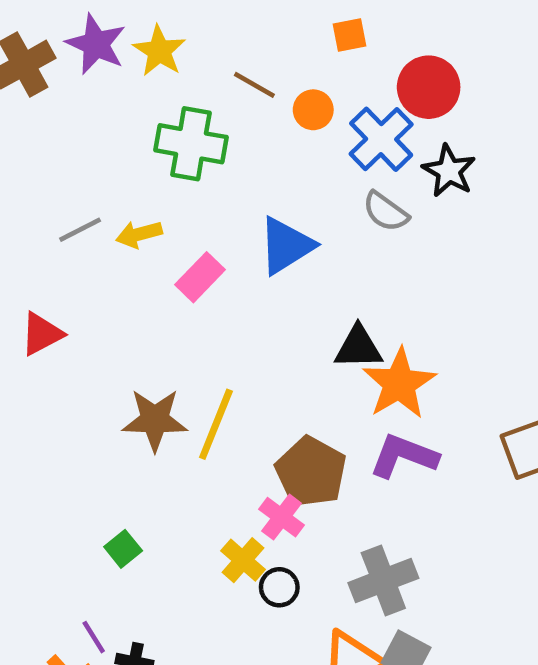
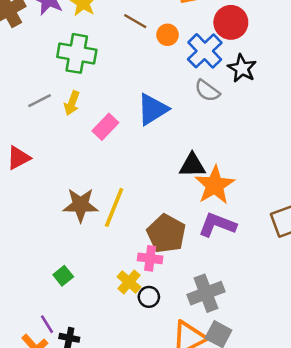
green cross: (191, 144) -> (77, 53), moved
yellow arrow: (139, 234) -> (72, 103), turned -55
pink cross: (282, 517) -> (150, 258), turned -30

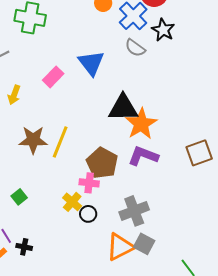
yellow arrow: (72, 103) -> (14, 95), moved
blue triangle: (153, 109) -> (91, 63), turned -36
black triangle: (192, 165) -> (123, 108), size x1.4

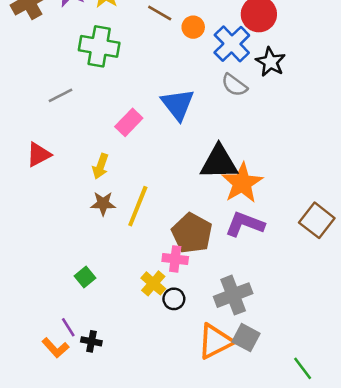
yellow arrow: (14, 95) -> (100, 166), moved
brown star: (33, 140) -> (103, 204), size x0.7
brown square: (199, 153) -> (317, 220), turned -32

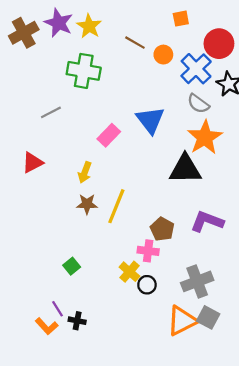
orange star: (242, 183) -> (205, 137), moved
brown pentagon: (192, 233) -> (162, 229), size x0.7

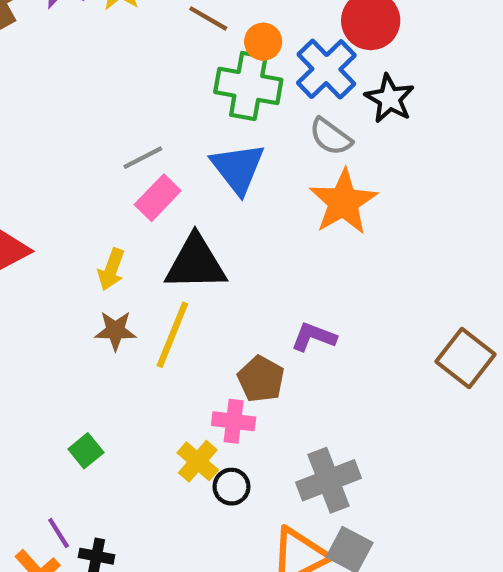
green cross: (84, 71) -> (248, 86), moved
gray line: (51, 112) -> (143, 158), moved
black triangle: (185, 169) -> (196, 263), moved
purple L-shape: (207, 221) -> (314, 337), moved, size x0.7

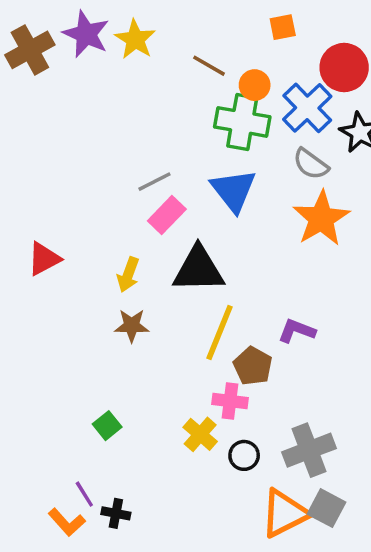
yellow line: (172, 335) -> (219, 333), moved
black circle: (231, 487) -> (244, 455), moved

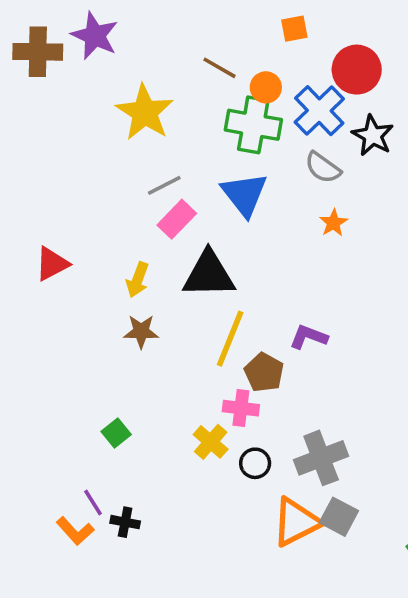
yellow star: (135, 39) -> (145, 112), moved, size x1.4
brown cross: (30, 50) -> (38, 52), turned 30
orange star: (321, 218) -> (333, 223), size x0.5

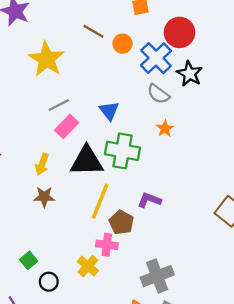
green cross: (253, 125) -> (122, 151), moved
blue triangle: (244, 194) -> (109, 111), size x0.7
black circle: (255, 463) -> (49, 282), moved

